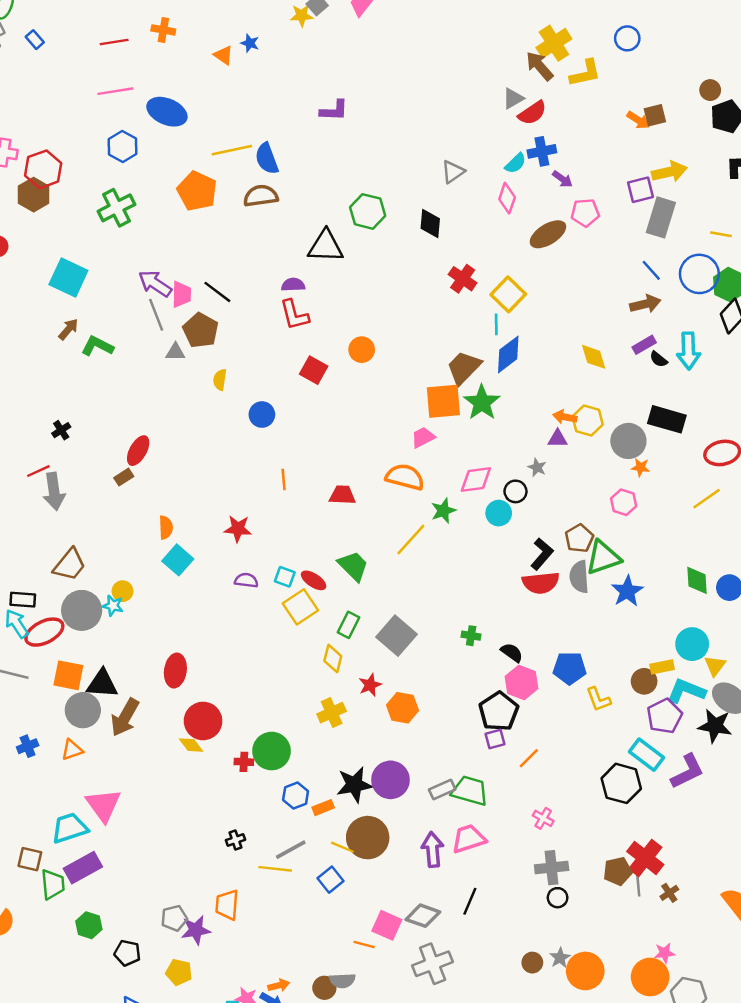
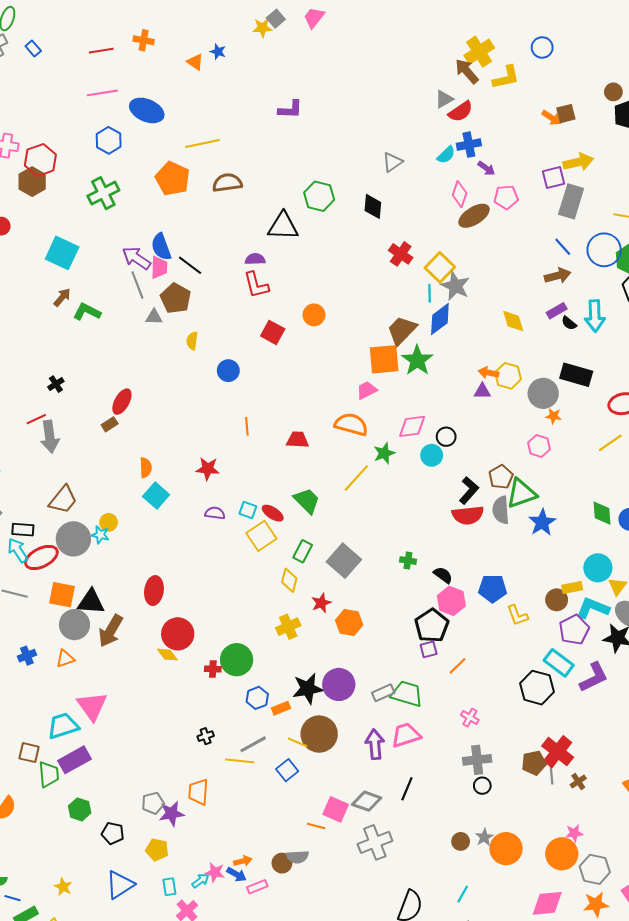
blue semicircle: (267, 159) -> (161, 247), moved
pink diamond: (507, 198) -> (460, 194), moved
gray star: (537, 467) -> (455, 286), moved, size x1.8

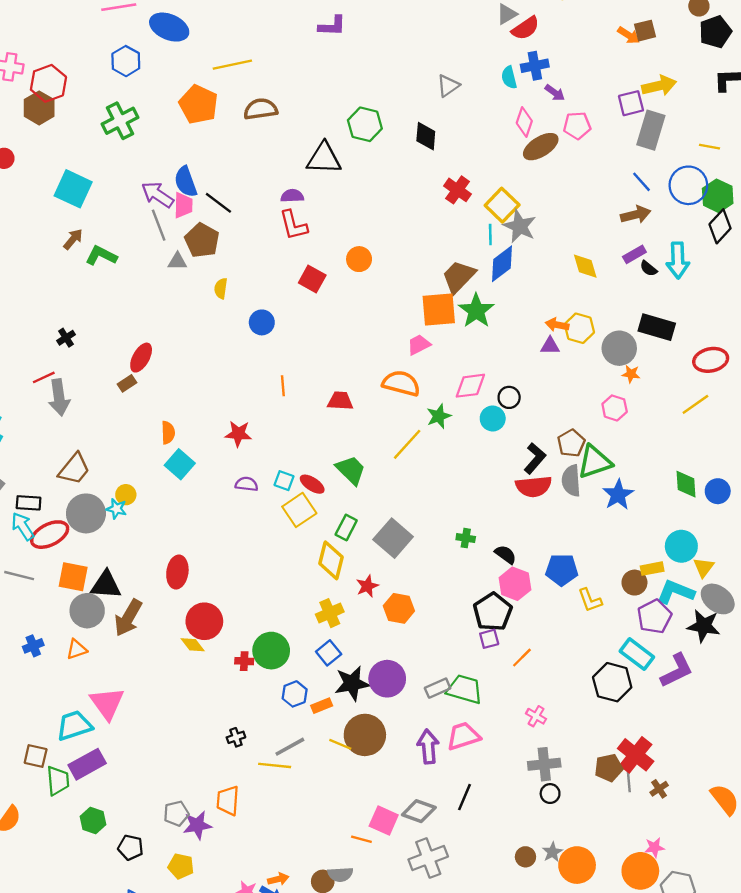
cyan semicircle: (446, 155) -> (509, 77), turned 120
yellow diamond: (289, 580) -> (331, 560), size x1.4
blue square: (287, 770) -> (329, 653), moved

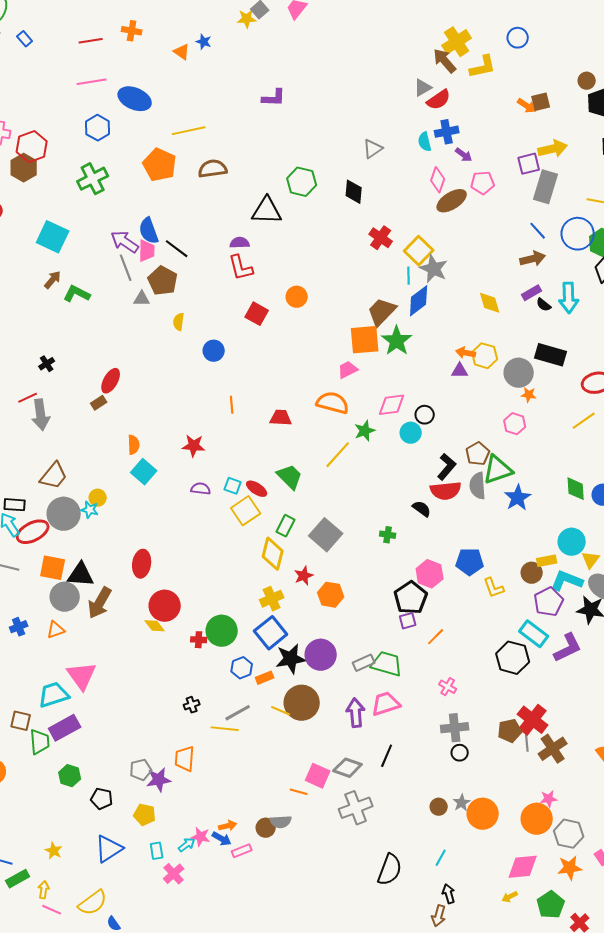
black semicircle: (506, 554) -> (422, 509), moved
blue square: (329, 653) -> (271, 633), size x1.5
brown cross: (659, 789) -> (553, 749), size x1.8

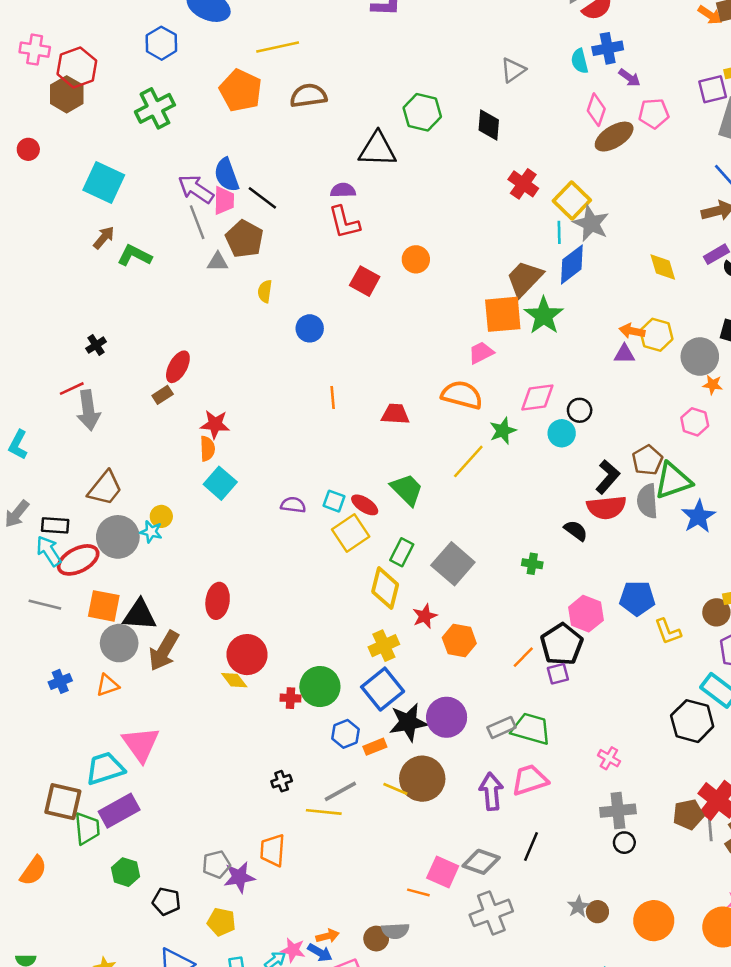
red star: (194, 446) -> (215, 424), moved
orange line: (436, 637) -> (523, 657), moved
brown square: (21, 721) -> (63, 802), size x1.4
gray star: (462, 803) -> (578, 907), moved

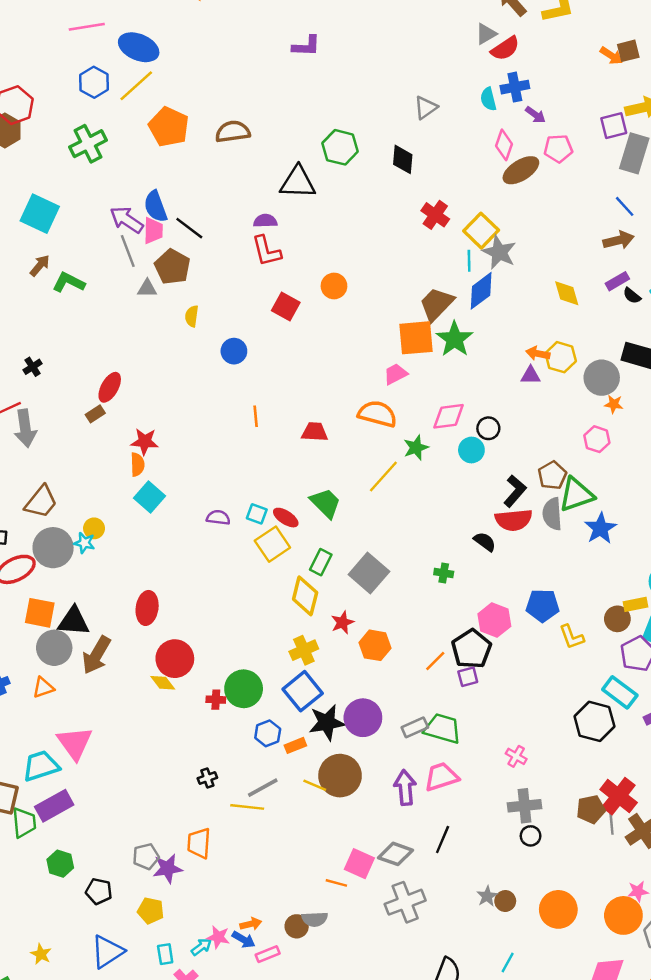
yellow line: (278, 47) -> (136, 86), moved, turned -30

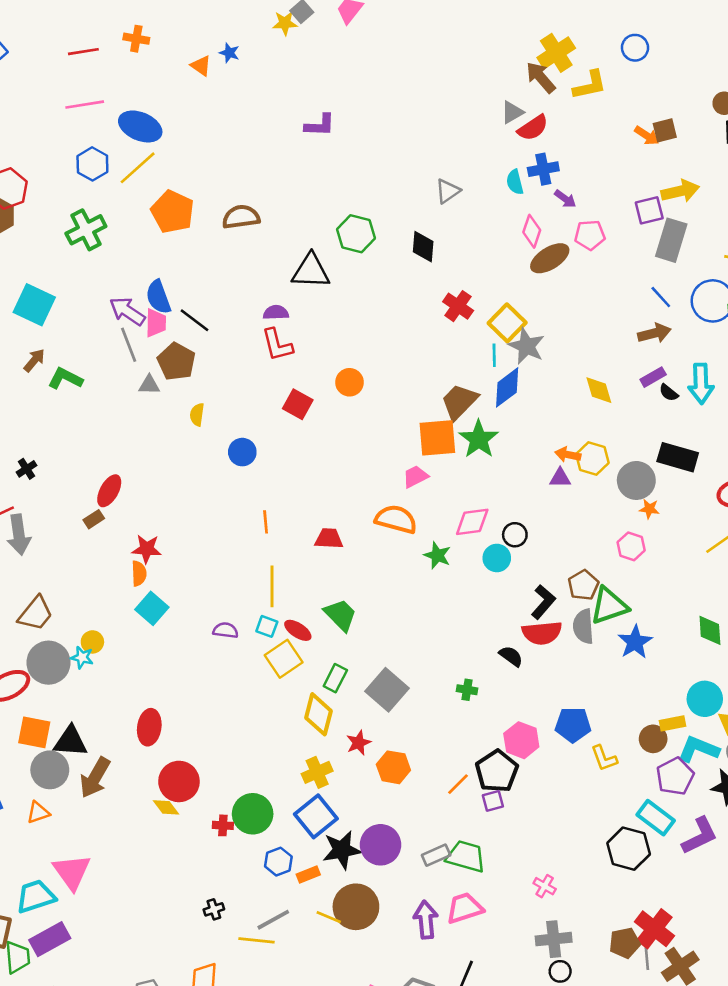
green star: (416, 448) -> (437, 555), turned -30
yellow line: (383, 477) -> (272, 586), moved, turned -42

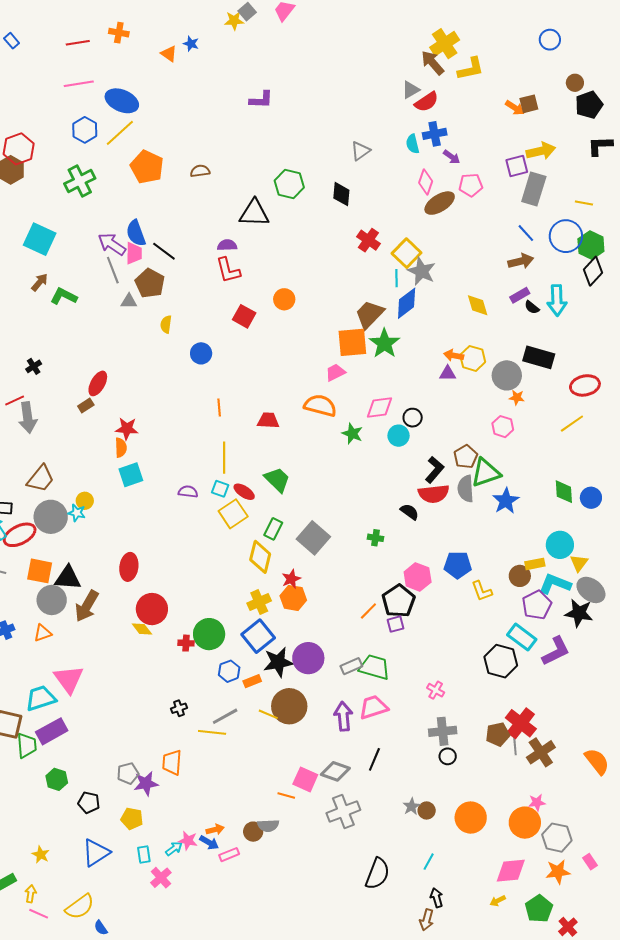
blue circle: (635, 48) -> (550, 40), moved
brown semicircle: (241, 217) -> (200, 171), size x0.7
cyan square: (152, 608) -> (131, 475), turned 30
orange hexagon: (393, 767) -> (293, 598), moved

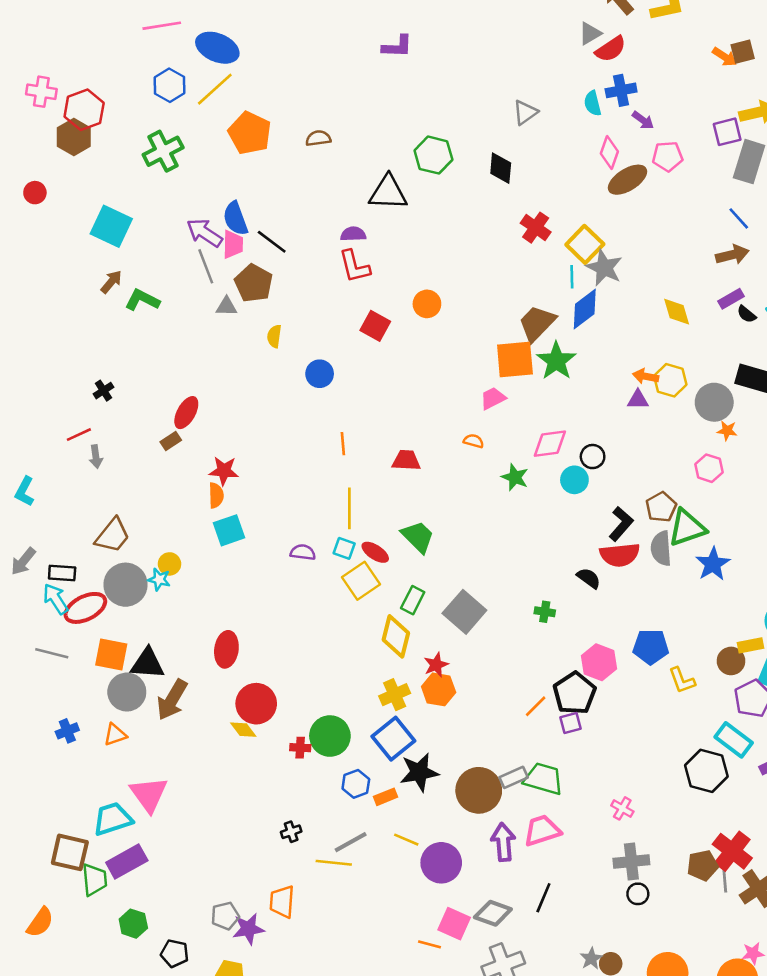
orange semicircle: (320, 406) -> (474, 441), size x0.5
gray arrow: (28, 418) -> (96, 457), size x0.6
purple circle: (308, 658) -> (441, 863), moved
brown circle: (289, 706) -> (479, 790), moved

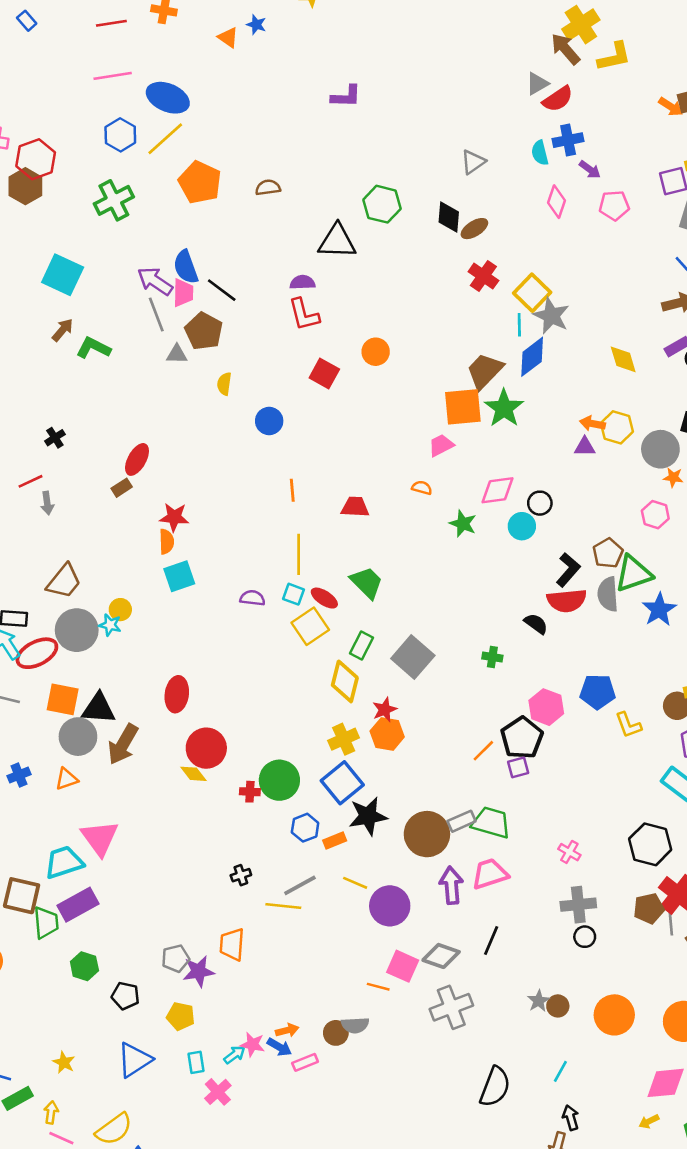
brown ellipse: (627, 180) -> (474, 229), moved, size x0.7
black hexagon: (706, 771) -> (650, 844), moved

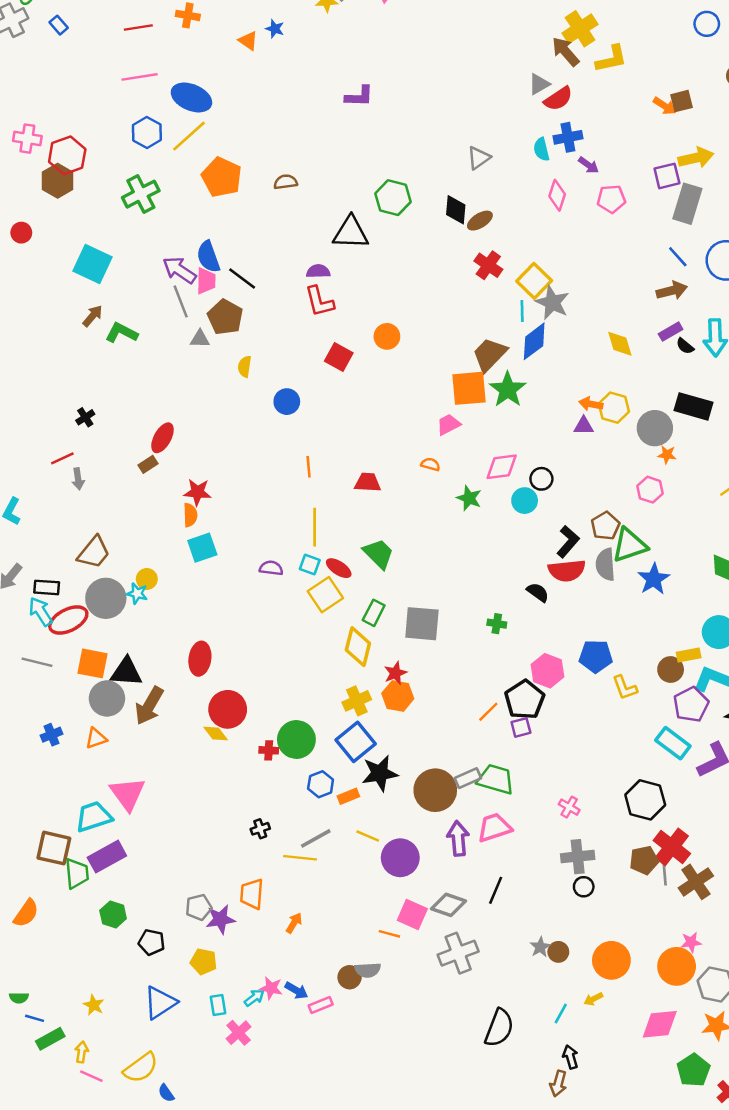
gray square: (413, 657) -> (422, 624), turned -36
orange arrow: (287, 1030) -> (294, 923), moved, turned -45
yellow arrow: (649, 1121) -> (593, 999), moved

